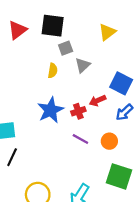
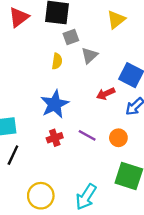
red cross: (78, 111) -> (55, 138), moved

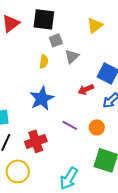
red cross: (55, 138) -> (36, 141), moved, size x1.5
yellow circle: (41, 196) -> (18, 171), moved

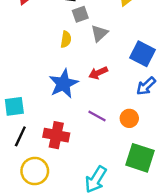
red arrow: (86, 89) -> (98, 73), moved
red cross: (36, 141) -> (56, 135), turned 30

